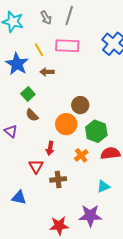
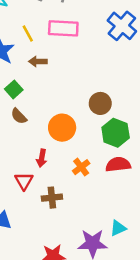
brown circle: (80, 105) -> (100, 103), moved
green hexagon: (96, 131) -> (116, 133), moved
cyan triangle: (103, 186) -> (118, 228), moved

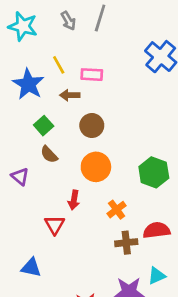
pink rectangle: (63, 28) -> (92, 75), moved, size x0.7
brown circle: (100, 103) -> (92, 126), moved
red semicircle: (118, 165) -> (157, 230), moved
brown cross: (52, 198) -> (126, 243), moved

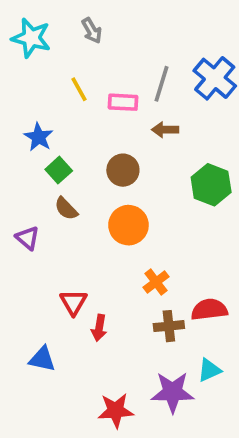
gray line: (100, 18) -> (162, 84), moved
blue star: (28, 84) -> (39, 137), moved, size x0.7
brown arrow: (70, 95) -> (165, 130), moved
green hexagon: (154, 172) -> (211, 185), moved
red arrow: (74, 200) -> (99, 328), moved

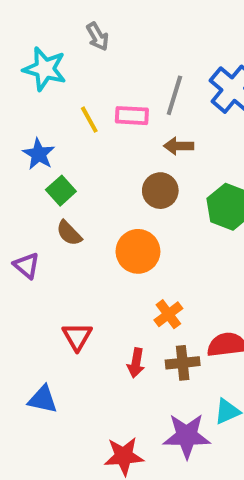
cyan star: (31, 38) -> (45, 69), moved
yellow line: (79, 89) -> (89, 120), moved
brown circle: (123, 170) -> (160, 191), moved
red arrow: (99, 328) -> (136, 363), moved

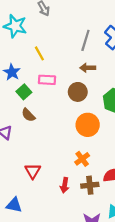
pink rectangle: (132, 116) -> (47, 80), moved
orange circle: (138, 251) -> (88, 125), moved

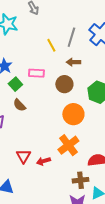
yellow line: (39, 53) -> (51, 45), moved
orange cross: (82, 159) -> (68, 145), size x1.5
red arrow: (65, 185) -> (43, 161), moved, turned 64
brown cross: (90, 185) -> (80, 180), moved

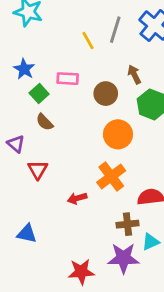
brown arrow: (73, 62) -> (134, 74), moved, turned 64
red triangle: (23, 156) -> (38, 170), moved

